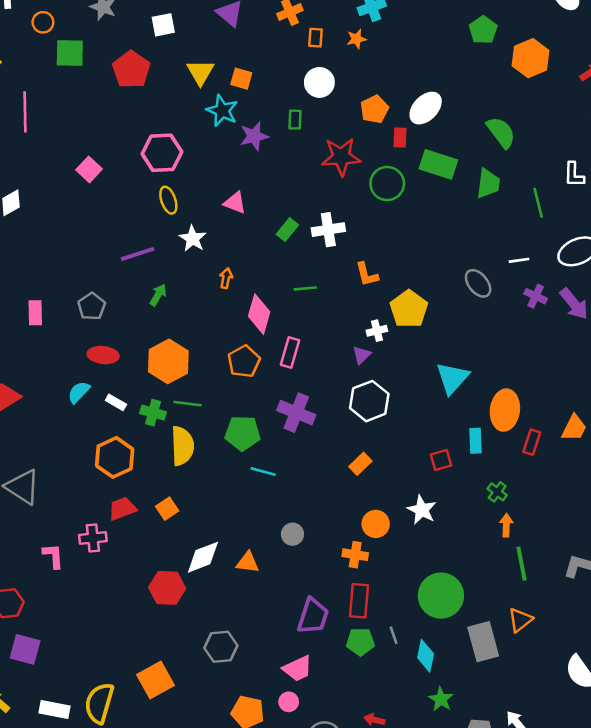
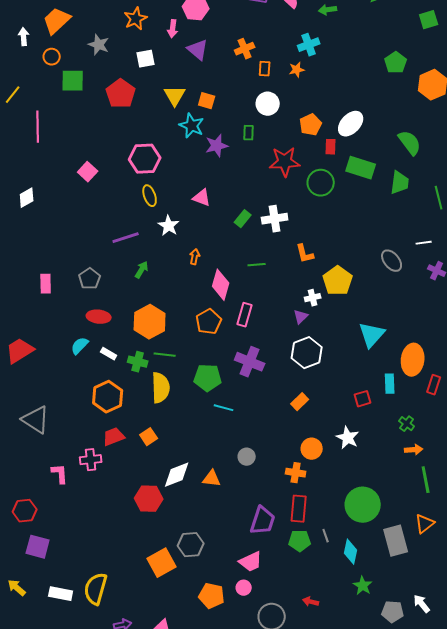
orange arrow: (506, 525) -> (414, 450), turned 84
orange square: (156, 680) -> (162, 563), moved

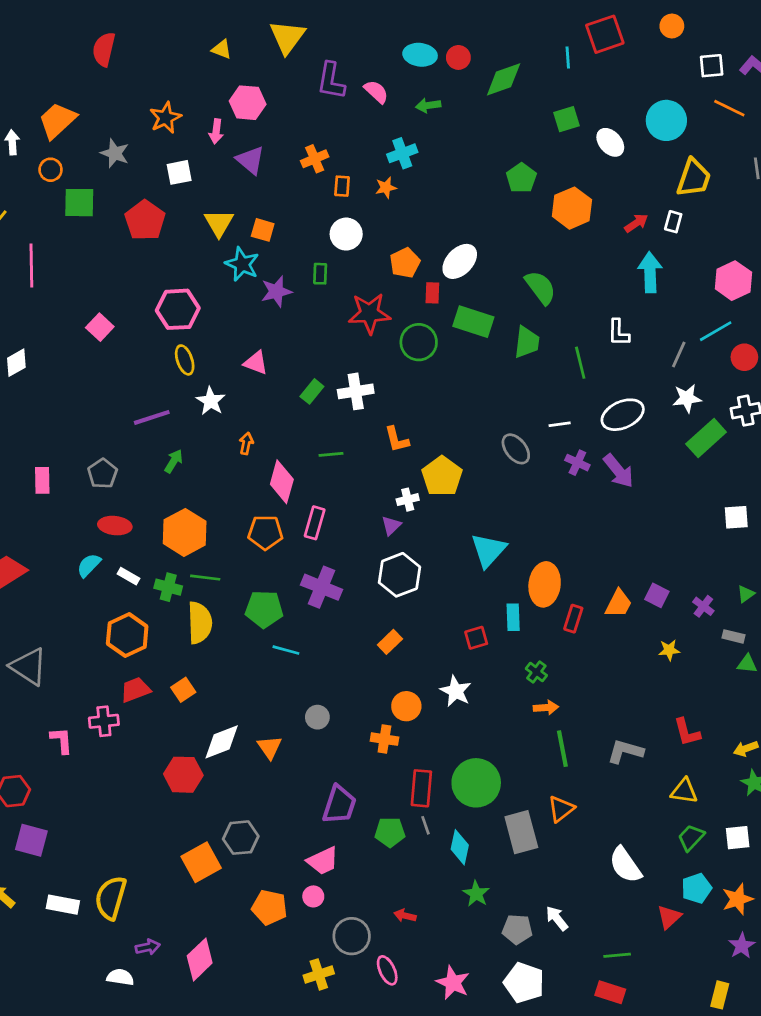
orange pentagon: (209, 322) -> (265, 532), turned 30
orange triangle: (212, 479) -> (269, 747), turned 48
red rectangle: (299, 509) -> (421, 788), moved

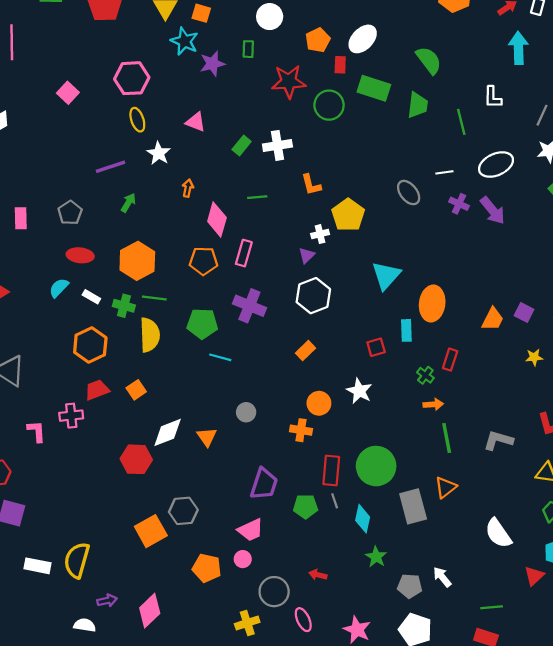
red rectangle: (573, 619) -> (450, 360), moved

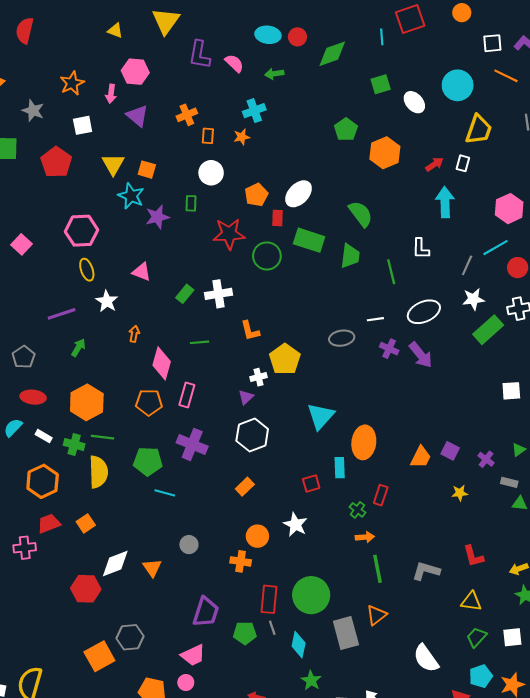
gray ellipse: (409, 193) -> (342, 338), turned -60

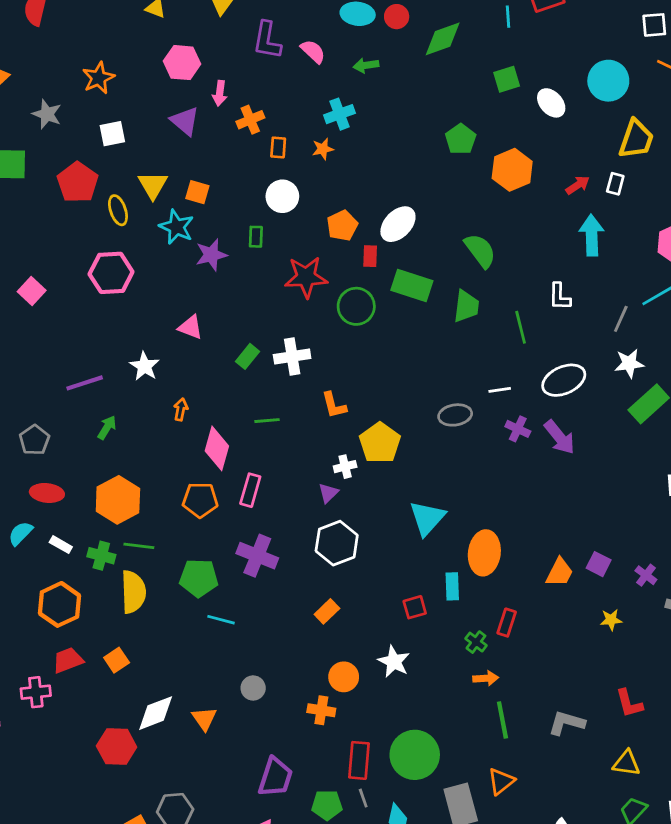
pink arrow: (111, 94) -> (220, 93), moved
yellow ellipse: (87, 270) -> (118, 210), moved

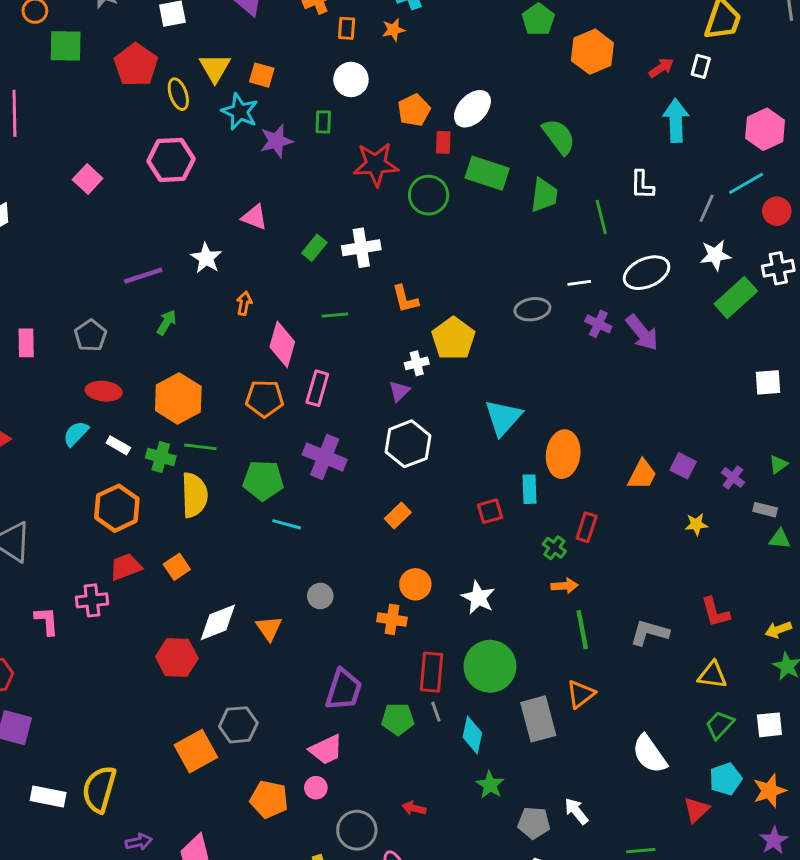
white star: (394, 662) -> (478, 597), moved

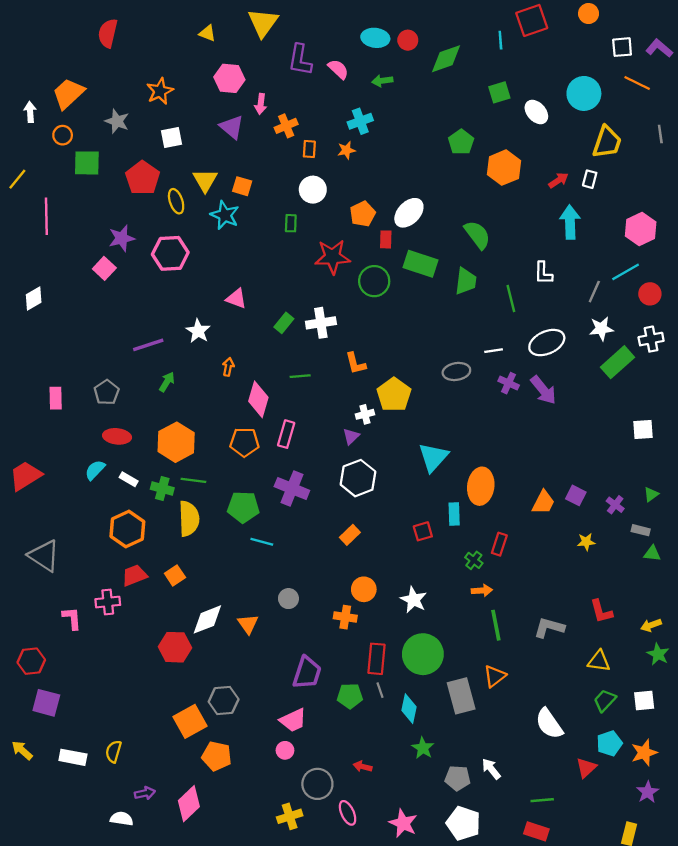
purple star: (276, 141) -> (122, 238), moved
yellow semicircle: (99, 789) -> (114, 751), size x0.6
orange pentagon: (269, 799) -> (217, 756), moved

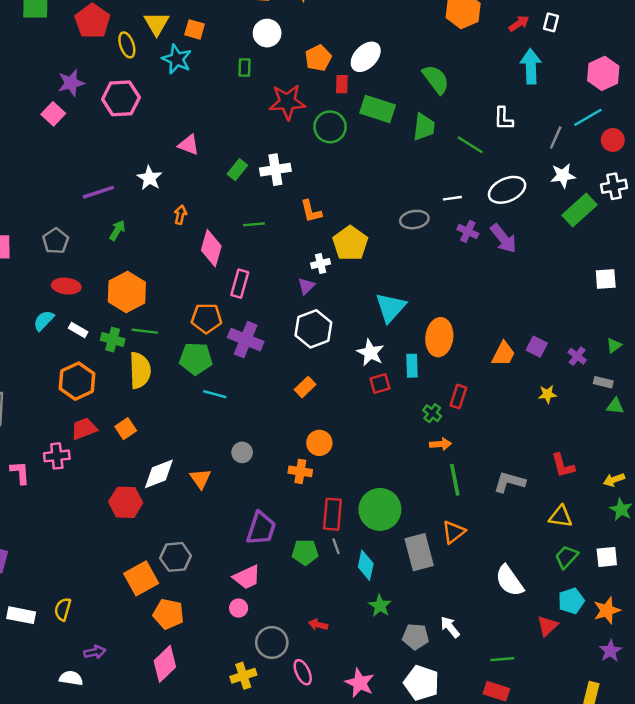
green line: (511, 299) -> (470, 145), turned -44
orange pentagon: (244, 442) -> (206, 318), moved
white star: (414, 600) -> (370, 353), moved
pink diamond: (189, 804) -> (165, 664), moved

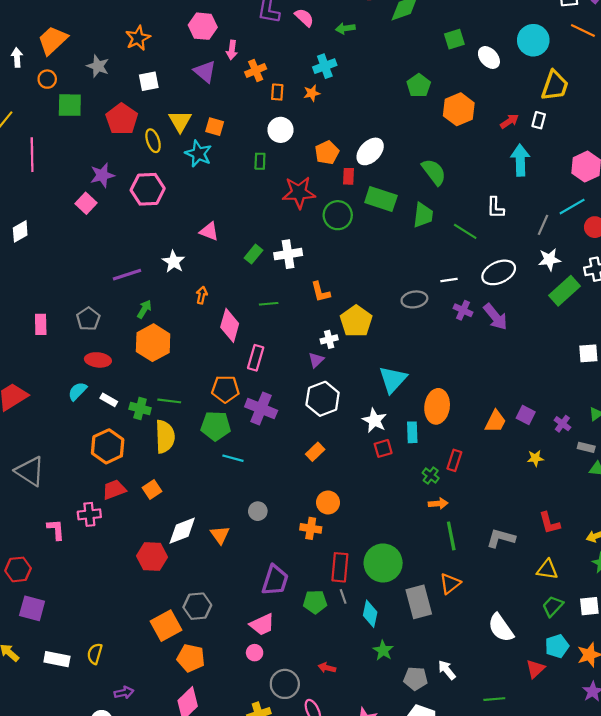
orange hexagon: (127, 292) -> (153, 343), moved

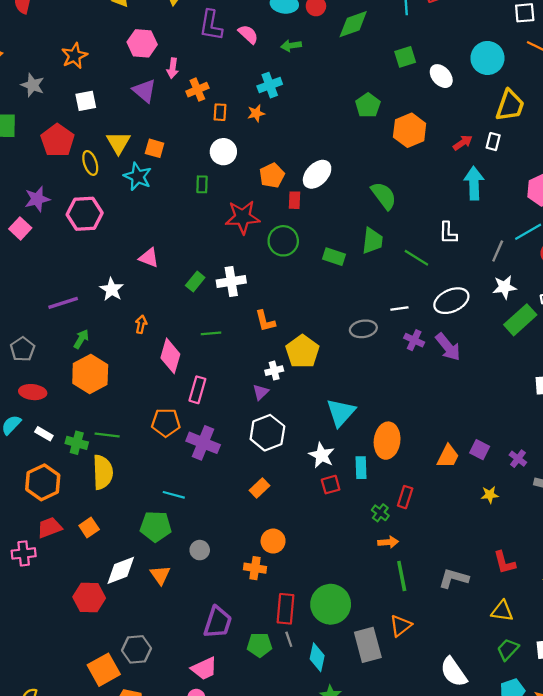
green rectangle: (381, 199) -> (334, 257), moved, size x0.7
green pentagon: (216, 426) -> (156, 526), moved

